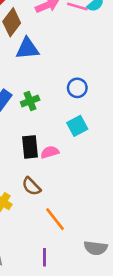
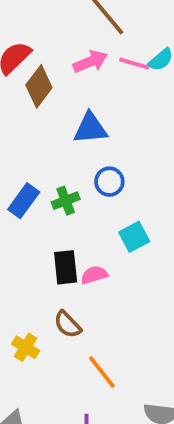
blue triangle: (27, 49) -> (90, 128), moved
blue circle: (77, 88) -> (109, 182), moved

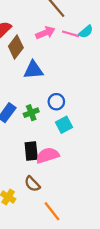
blue triangle: (90, 128) -> (33, 70), moved
cyan square: (134, 237) -> (64, 125), moved
pink semicircle: (94, 275) -> (48, 155), size x1.5

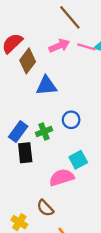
cyan square: (64, 125) -> (78, 160), moved
black rectangle: (31, 151) -> (25, 153), moved

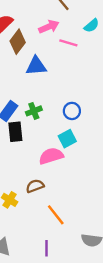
pink line: (86, 47) -> (68, 43), moved
blue circle: (71, 120) -> (72, 111), moved
brown semicircle: (45, 208) -> (35, 186), turned 114

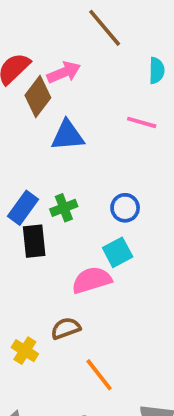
cyan semicircle: (92, 26) -> (157, 70), turned -49
pink arrow: (49, 27) -> (64, 72), moved
pink line: (68, 43) -> (142, 122), moved

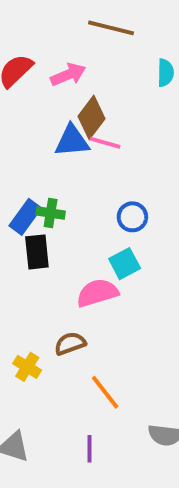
brown line: (105, 28) -> (111, 28), turned -36
brown diamond: (38, 96) -> (91, 117), moved
pink line: (142, 122) -> (105, 143), moved
green cross: (64, 208) -> (51, 213), moved, turned 30

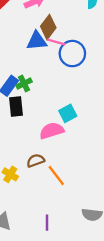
green cross: (51, 213) -> (24, 83), turned -35
blue circle: (132, 217) -> (72, 54), moved, size x1.5
orange line: (105, 392) -> (56, 176), moved

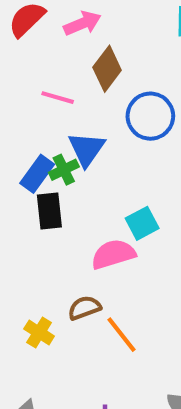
blue triangle: (37, 41) -> (86, 149), moved, turned -50
pink line: (56, 42) -> (58, 98), moved

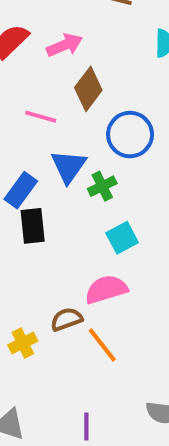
green cross: (64, 170) -> (102, 186), moved
pink semicircle: (113, 254) -> (106, 289), moved
yellow cross: (39, 333) -> (23, 343), turned 32

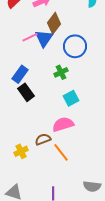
pink line: (41, 117) -> (30, 37), turned -42
blue triangle: (68, 166) -> (44, 38), moved
black rectangle: (33, 226) -> (26, 92), turned -30

